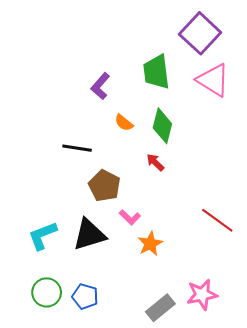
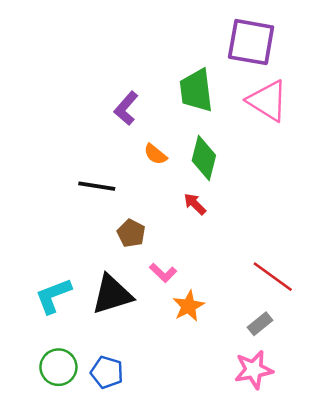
purple square: (200, 33) -> (251, 42), turned -33
brown pentagon: (104, 186) -> (131, 233), size x0.7
gray rectangle: (160, 308) -> (260, 324), moved, size x0.7

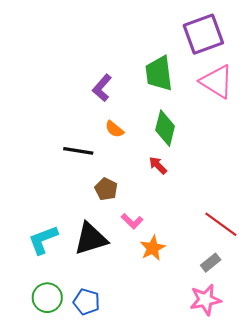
purple square: (251, 42) -> (203, 34), turned -30
orange semicircle: (155, 154) -> (114, 129), moved

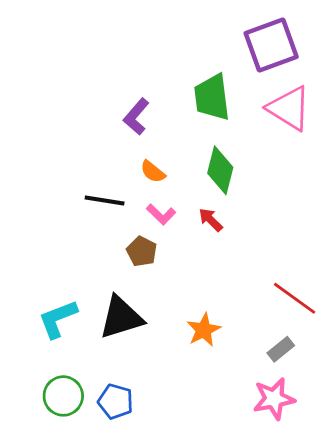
pink L-shape: (132, 221) -> (161, 214), moved

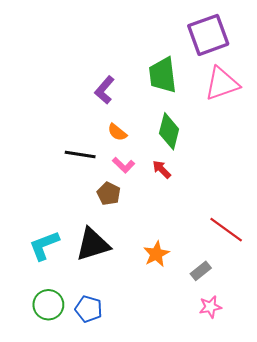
pink triangle: (289, 108) -> (222, 84), turned -51
gray rectangle: (281, 349) -> (201, 271), moved
pink star: (274, 399) -> (210, 307), size x0.7

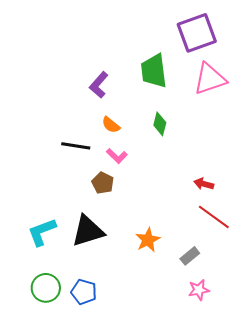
green diamond: (169, 131) -> (160, 124), size x0.7
red arrow: (162, 169) -> (204, 184), moved, turned -30

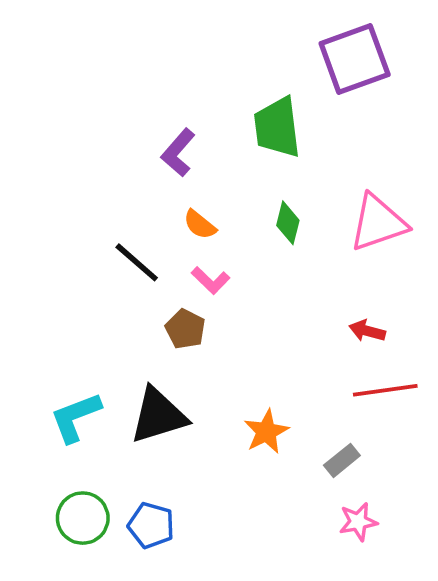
pink triangle: (210, 79) -> (378, 223), moved
black line: (76, 146) -> (137, 262), turned 32
red line: (214, 217) -> (385, 390), turned -44

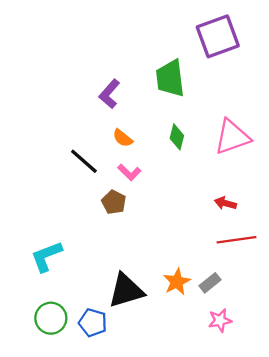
black triangle: (158, 415) -> (126, 291), moved
orange star: (266, 432) -> (177, 282), moved

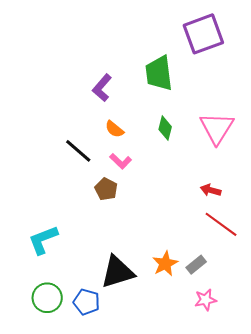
pink triangle: (232, 137) -> (217, 128), turned -39
red line: (237, 240) -> (221, 224), turned 44

